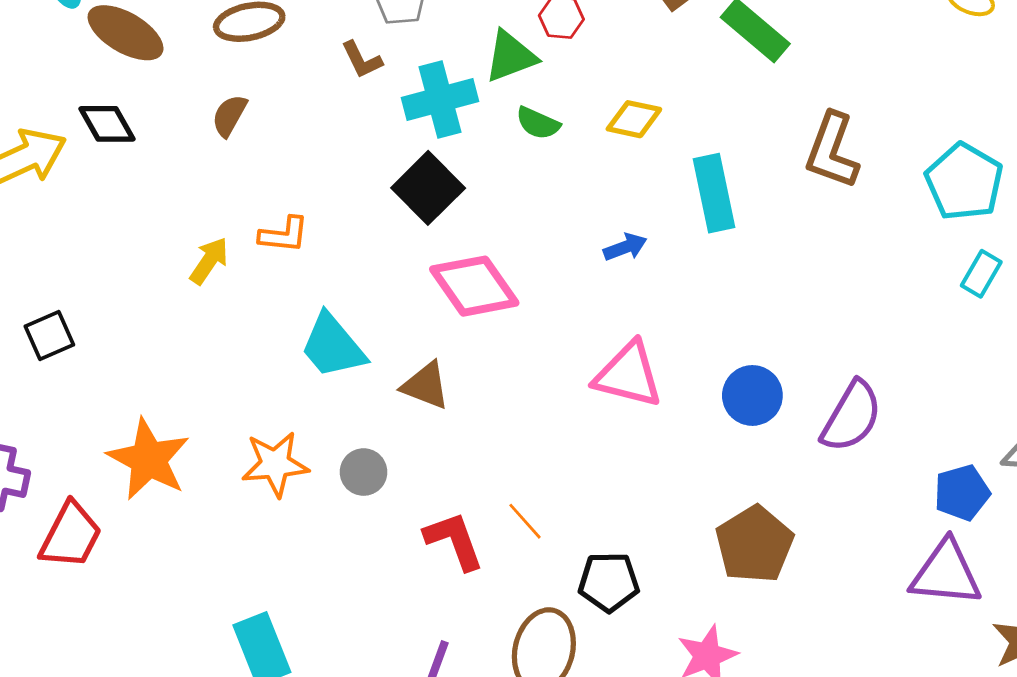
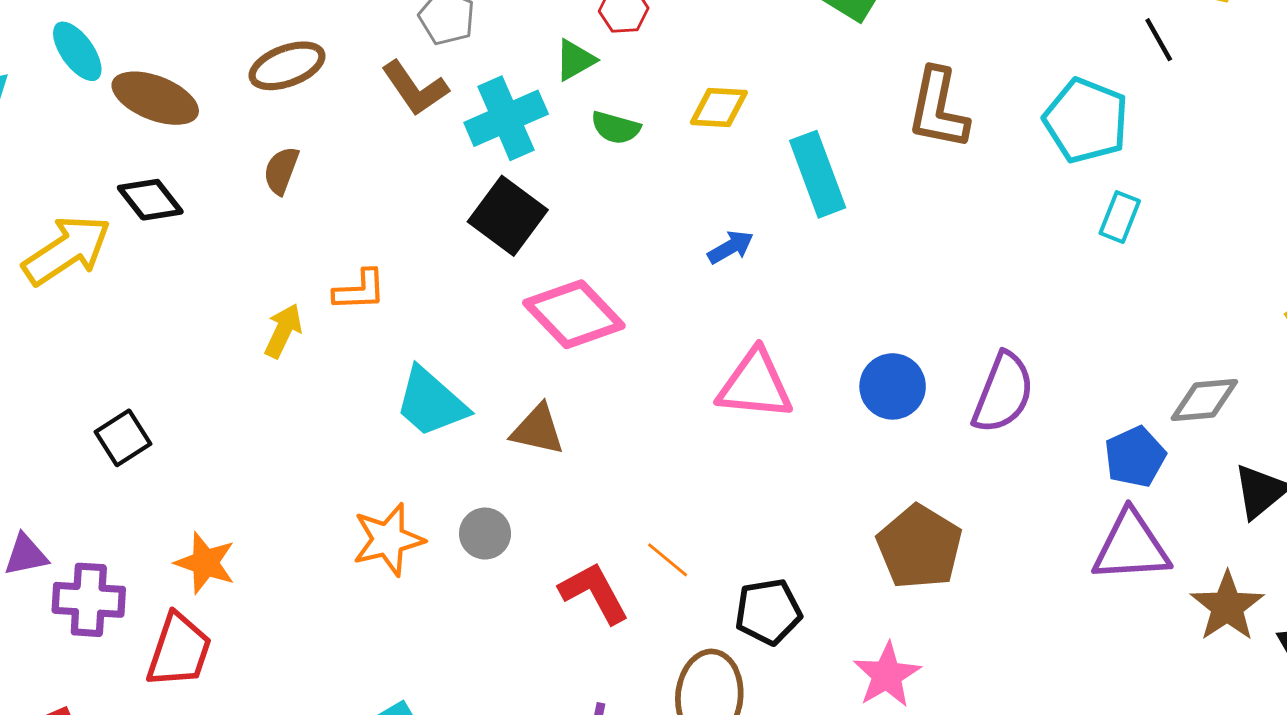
green triangle: (511, 56) -> (575, 60), size x0.7
brown L-shape: (362, 60) -> (415, 88), size x1.4
orange star: (149, 459) -> (205, 563), moved, size x0.7

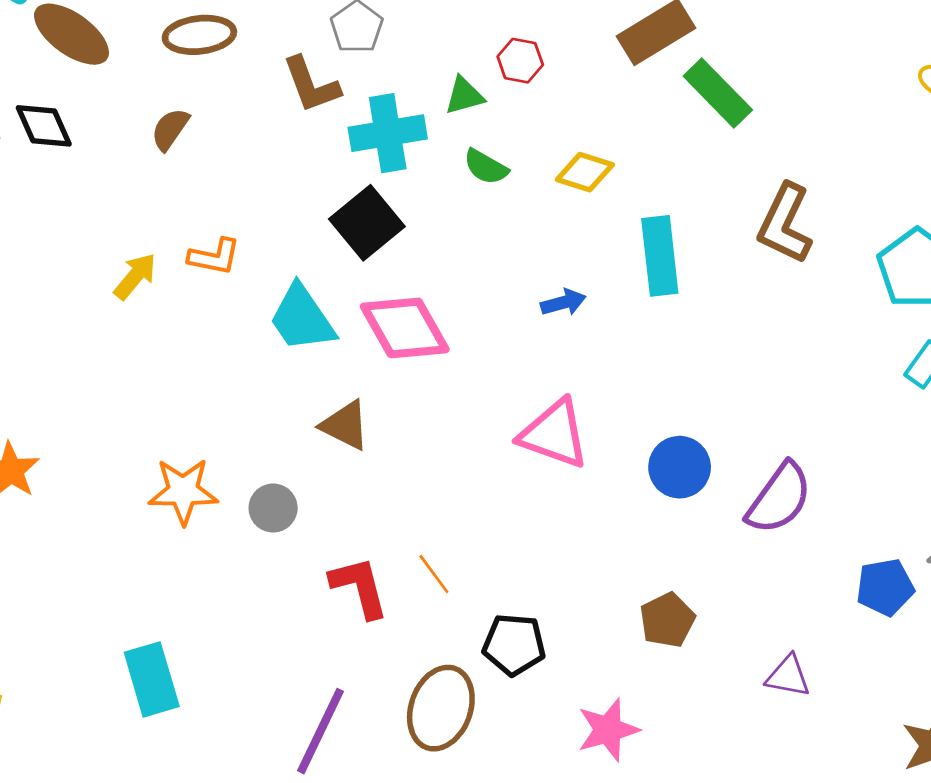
cyan trapezoid: (431, 402) -> (302, 318), moved
brown pentagon: (919, 547) -> (667, 620), size x0.7
purple triangle: (1131, 547) -> (788, 676), moved, size x0.6

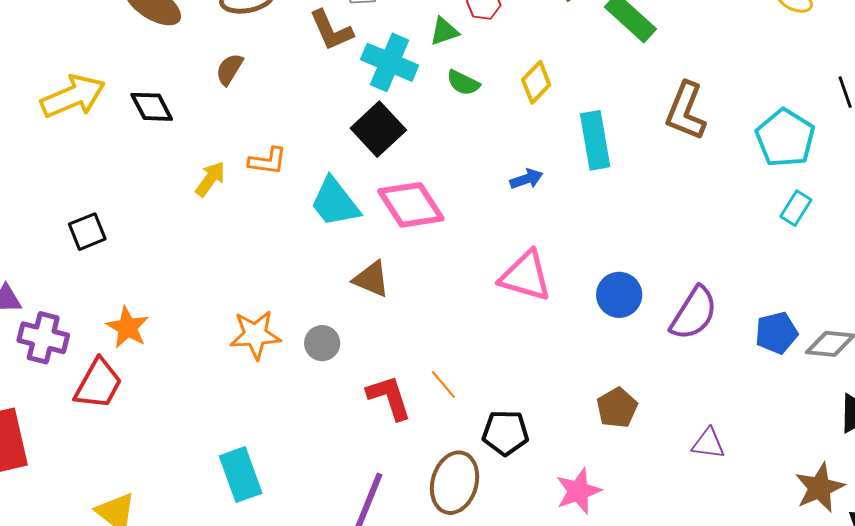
black diamond: (44, 126) -> (152, 107), moved
cyan cross: (388, 133) -> (390, 62), turned 36
yellow diamond: (585, 172) -> (536, 82), turned -60
blue pentagon: (885, 587) -> (776, 333), moved

